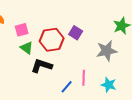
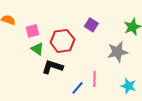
purple square: (76, 33) -> (91, 25), moved
cyan star: (109, 85) -> (128, 86), moved

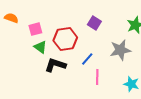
blue line: (77, 88) -> (87, 59), moved

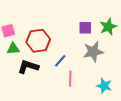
purple square: (94, 23) -> (85, 28), moved, turned -32
green triangle: (40, 47) -> (13, 49), turned -40

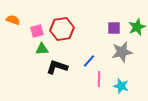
red hexagon: (38, 41) -> (62, 29), moved
cyan star: (104, 86) -> (121, 86), moved

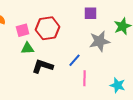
purple square: (114, 28) -> (91, 13), moved
gray star: (122, 52) -> (100, 41), moved
cyan star: (121, 86) -> (118, 85), moved

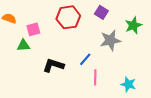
purple square: (91, 13) -> (101, 12), turned 32
red hexagon: (48, 28) -> (68, 17), moved
green triangle: (28, 48) -> (23, 45), moved

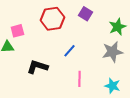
gray star: (110, 40) -> (112, 52), moved
blue line: (85, 59) -> (69, 51), moved

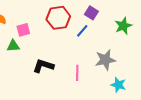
blue line: (69, 51) -> (82, 31), moved
gray star: (112, 52) -> (105, 60), moved
pink line: (79, 79) -> (77, 73), moved

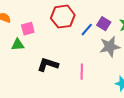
purple square: (91, 13) -> (104, 24), moved
gray star: (105, 60) -> (110, 47), moved

